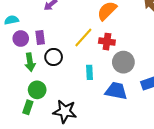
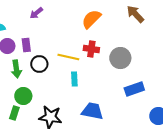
yellow line: (83, 37) -> (68, 57), moved, turned 60
gray circle: (123, 62) -> (120, 58), moved
blue trapezoid: (116, 91) -> (92, 111), moved

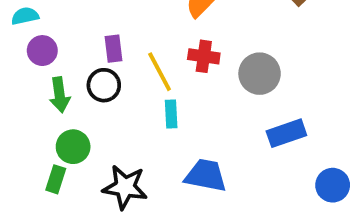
purple rectangle: (26, 45) -> (113, 49), moved
yellow line: (68, 57) -> (160, 72), turned 50

